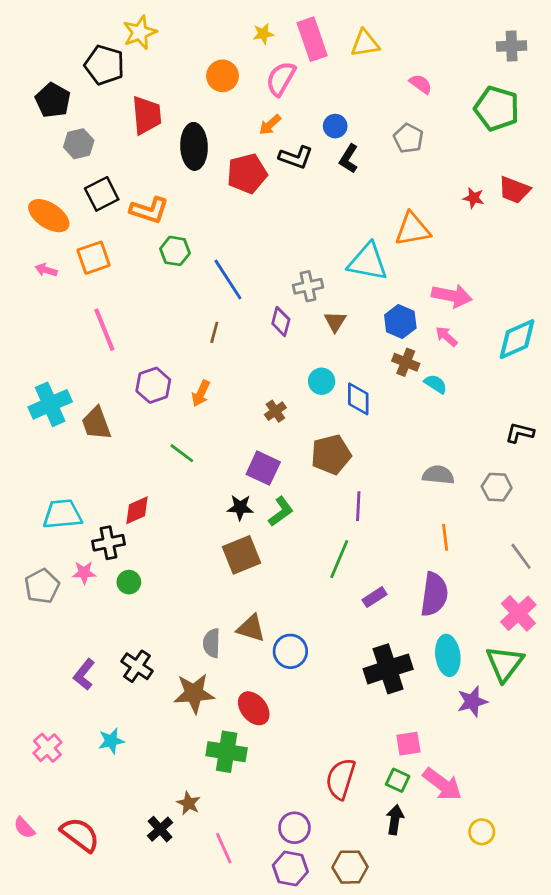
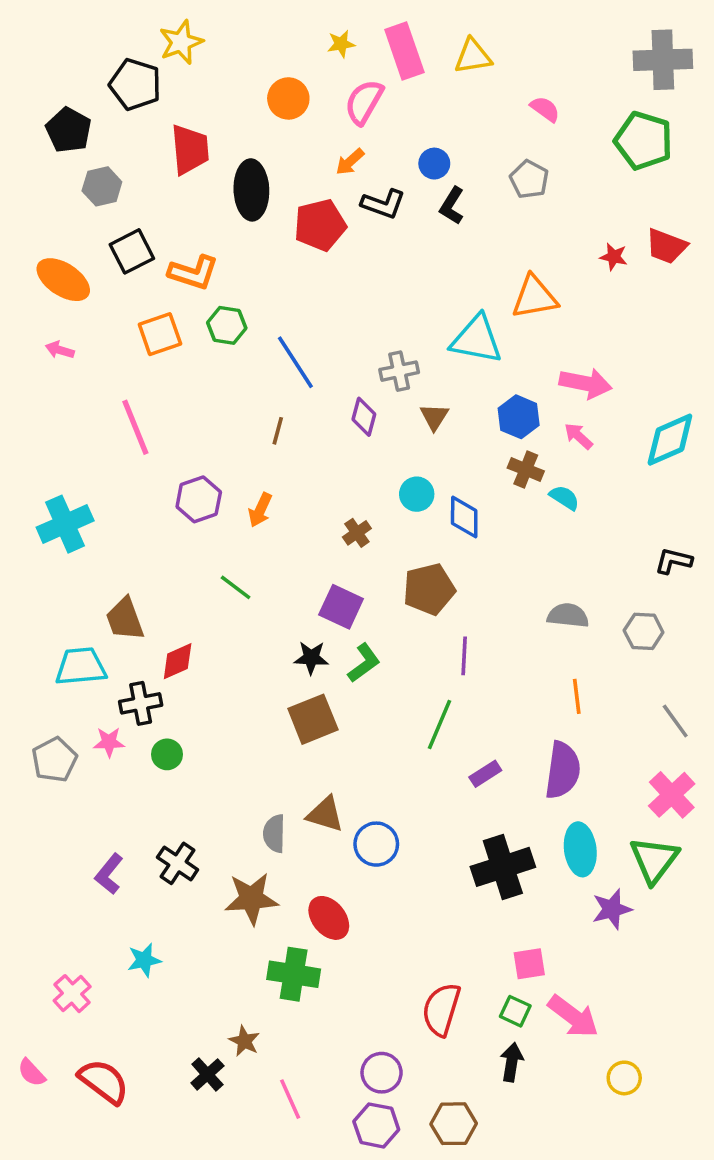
gray cross: (512, 46) -> (663, 60), size x1.5
orange square: (94, 258) -> (160, 334), moved
brown trapezoid: (96, 423) -> (125, 619), moved
pink cross: (47, 748) -> (72, 994), moved

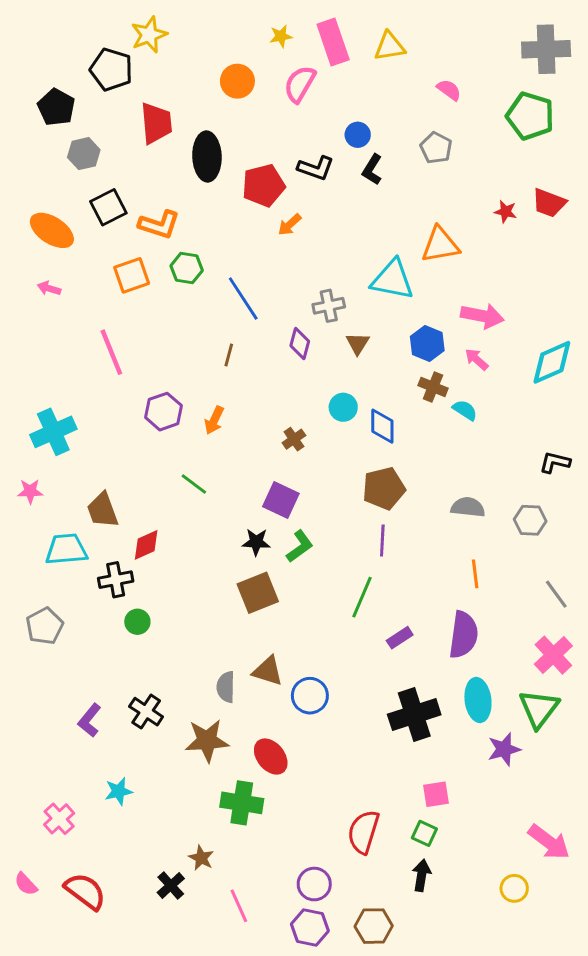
orange arrow: (350, 162) -> (290, 225), moved
brown pentagon: (429, 589) -> (384, 488), moved
pink star: (109, 742) -> (30, 491), moved
pink arrow: (573, 1016) -> (549, 842), moved

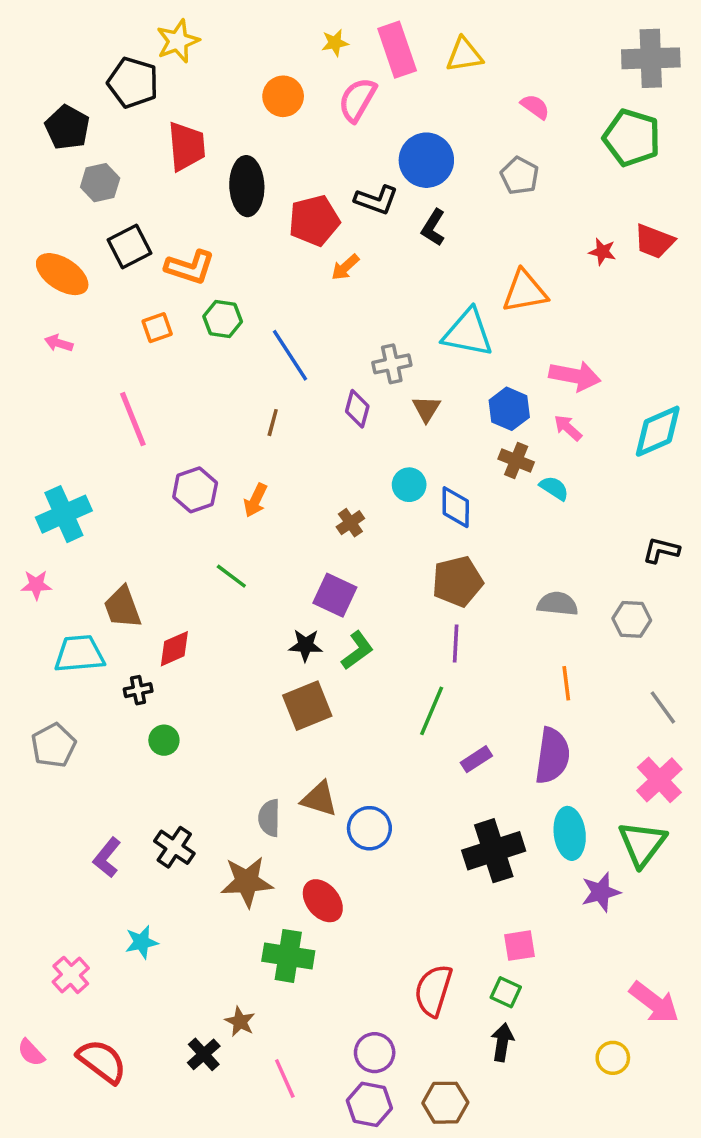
blue circle: (358, 135) -> (426, 160), size x1.8
black L-shape: (372, 170) -> (433, 228), moved
orange square: (132, 275) -> (157, 328), size x0.7
black cross: (116, 580) -> (138, 690), size x0.7

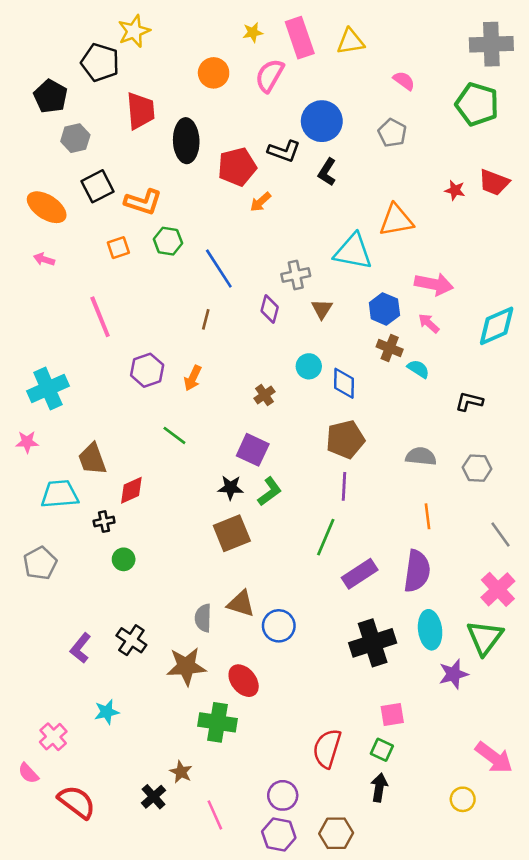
black L-shape: (661, 550) -> (469, 402), moved
purple rectangle: (476, 759) -> (360, 574), size x1.5
pink semicircle: (31, 1053) -> (28, 773), moved

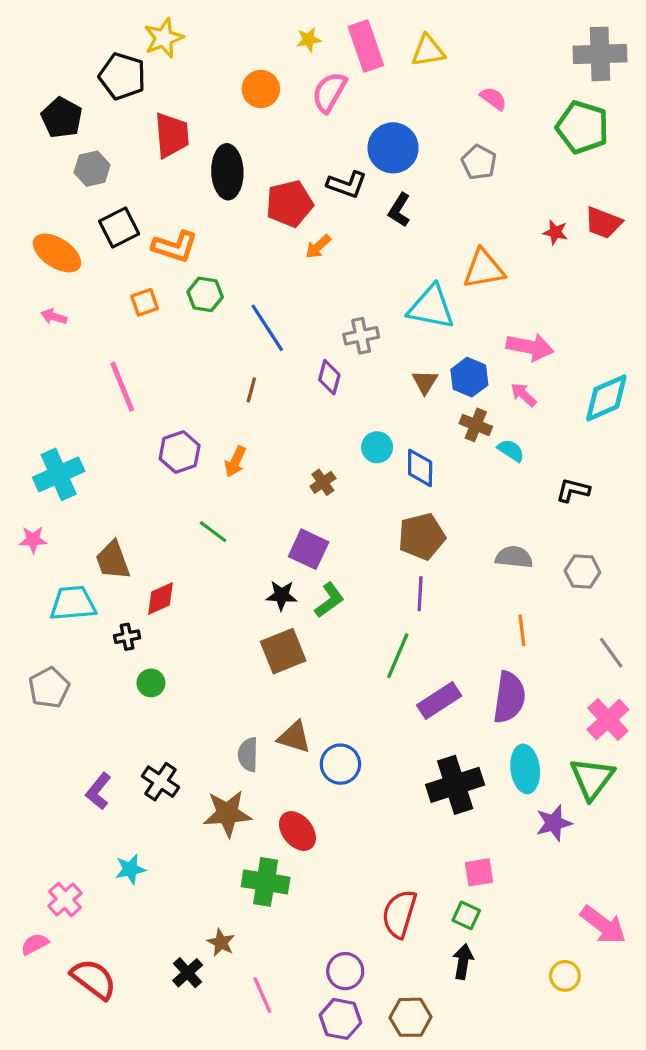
brown triangle: (322, 309) -> (425, 382), moved
pink semicircle: (28, 773) -> (35, 944), turned 105

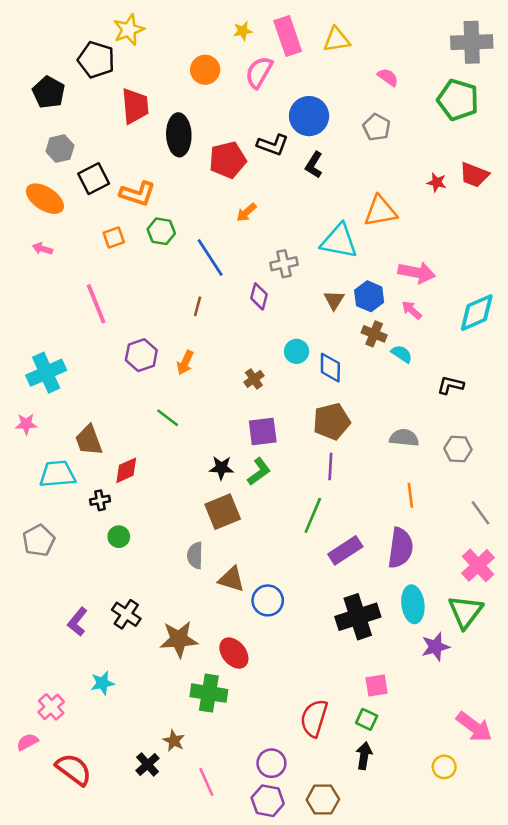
gray hexagon: (92, 169) -> (60, 149), moved
orange arrow: (318, 247) -> (246, 212), moved
purple square: (309, 549) -> (263, 431), moved, turned -32
gray semicircle: (248, 755) -> (195, 555), moved

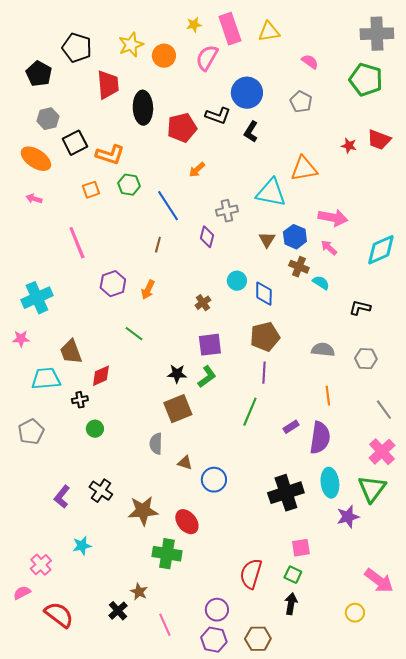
yellow star: (129, 30) -> (131, 45), moved
purple rectangle: (345, 550) -> (291, 427), moved, size x0.6
brown triangle: (231, 579) -> (185, 463), size x0.7

